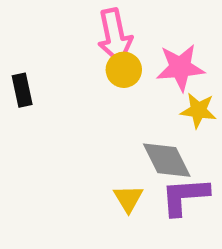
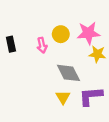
pink arrow: (115, 36) -> (42, 45), moved, size x0.6
gray diamond: (167, 160) -> (69, 73), moved

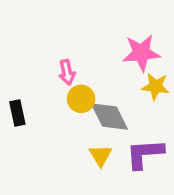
yellow circle: (61, 34) -> (81, 99), moved
black rectangle: (11, 44) -> (17, 113), moved

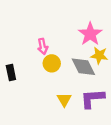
pink star: (141, 53) -> (90, 34), turned -30
gray diamond: (109, 117) -> (83, 67), moved

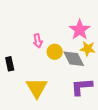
yellow circle: (52, 63) -> (55, 52), moved
yellow triangle: (64, 100) -> (37, 88), moved, size x1.6

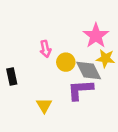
purple L-shape: (82, 87) -> (80, 90), moved
yellow triangle: (37, 88) -> (44, 105), size x0.6

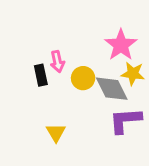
black rectangle: (12, 77) -> (41, 75), moved
purple L-shape: (80, 90) -> (125, 120), moved

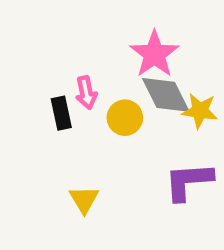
pink star: (121, 45) -> (154, 54), moved
gray diamond: (112, 89) -> (166, 95), moved

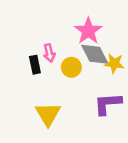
yellow triangle: (84, 199) -> (48, 114), size x1.5

